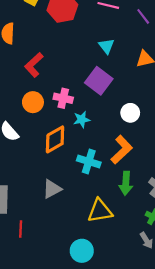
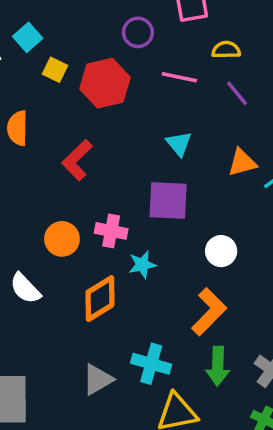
red L-shape: (34, 65) -> (77, 160), moved
purple square: (99, 81) -> (168, 200), turned -32
cyan cross: (89, 162) -> (151, 364), moved

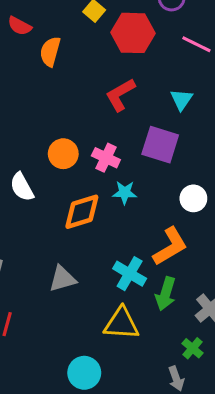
red L-shape: (77, 160) -> (120, 95), moved
cyan cross: (151, 364) -> (130, 274), moved

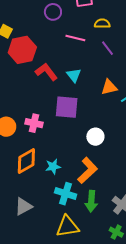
red hexagon: (133, 33) -> (22, 50), moved
red L-shape: (120, 95) -> (46, 72), moved, turned 95
cyan star: (125, 193) -> (53, 167), moved

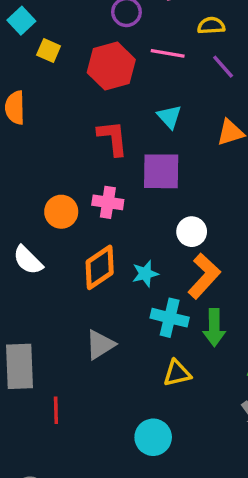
red hexagon: (22, 50) -> (111, 66), moved
red L-shape: (46, 72) -> (113, 138), moved, turned 35
white circle: (95, 137) -> (192, 232), moved
yellow triangle: (67, 227) -> (177, 373), size x0.7

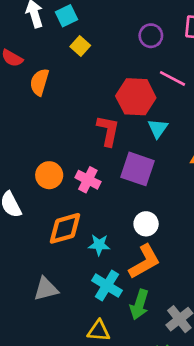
red hexagon: (111, 66) -> (136, 97), moved

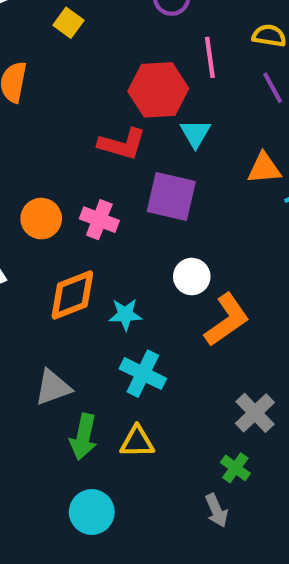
pink line: (173, 78) -> (210, 57), turned 60
red L-shape: (108, 131) -> (122, 144), turned 100
orange L-shape: (144, 262) -> (227, 320), moved
green arrow: (139, 305) -> (83, 437), moved

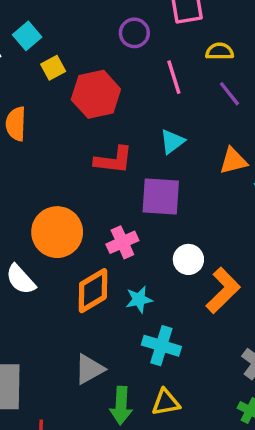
yellow square: (68, 23) -> (53, 68), turned 35
red hexagon: (158, 90) -> (96, 94), moved
cyan triangle: (195, 133) -> (172, 142), turned 32
orange circle: (41, 219) -> (57, 232), size x1.5
pink cross: (99, 220) -> (122, 242), moved, turned -36

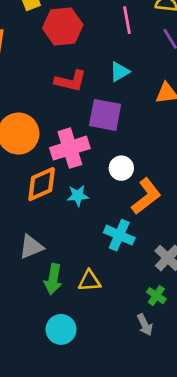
pink cross: (122, 242) -> (70, 148), size x1.5
cyan cross: (161, 346) -> (119, 235), moved

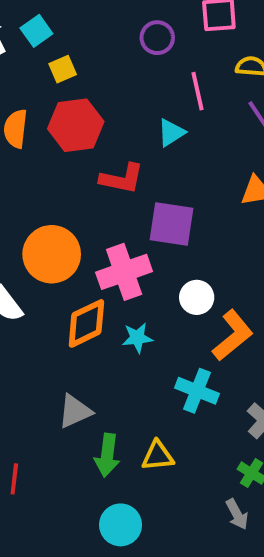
red hexagon: (63, 27) -> (76, 125), moved
cyan triangle: (120, 72) -> (171, 133), moved

